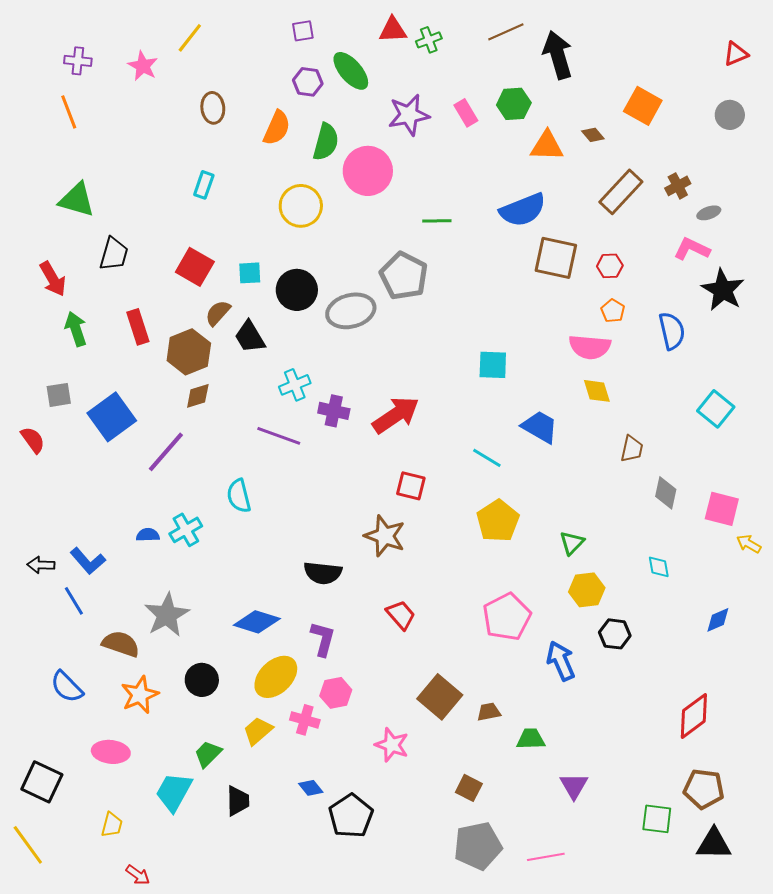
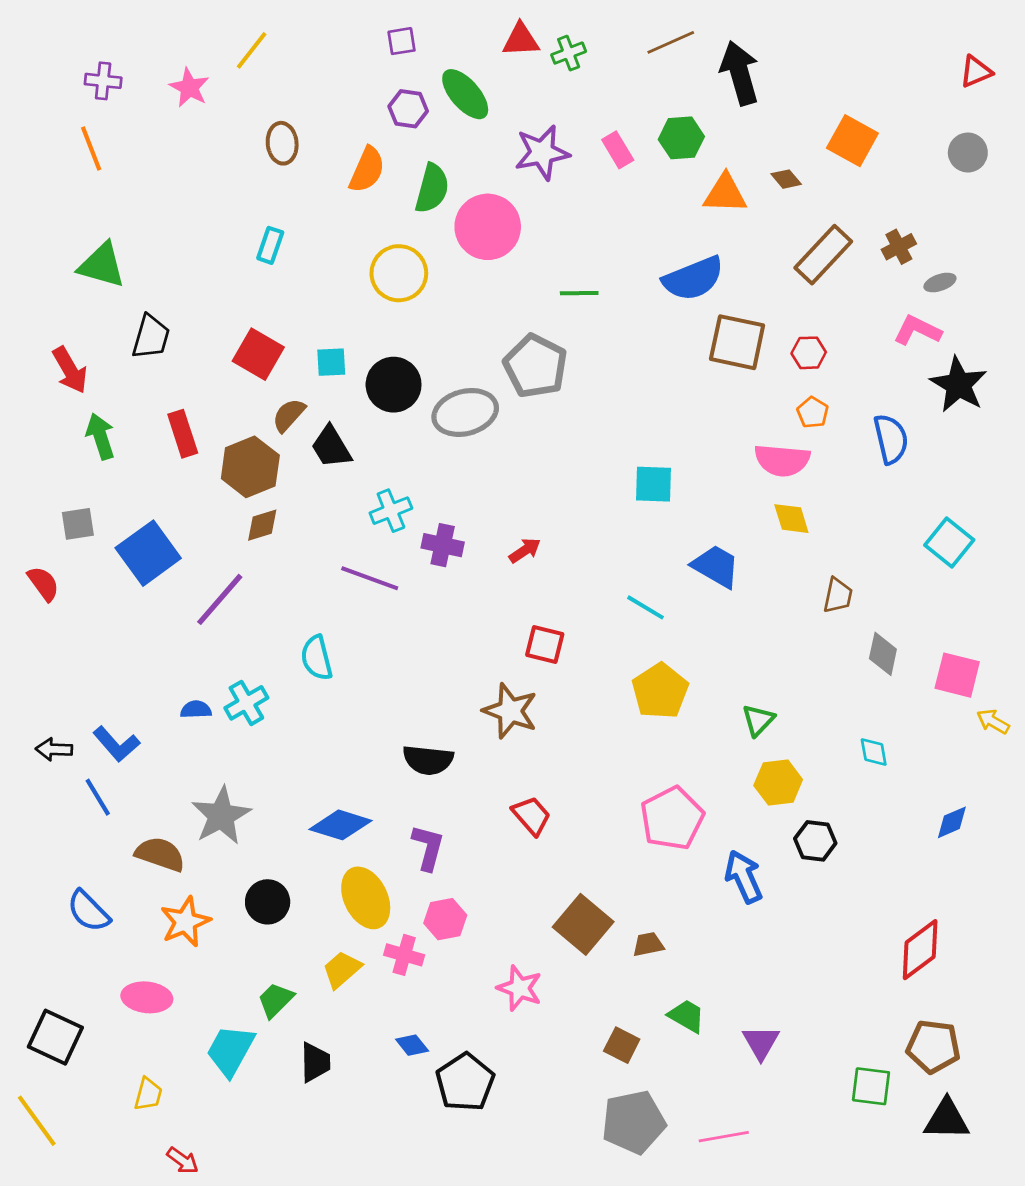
red arrow: (396, 415) -> (525, 550), size x0.5
yellow ellipse: (276, 677) -> (366, 898), turned -72
green trapezoid: (531, 739) -> (687, 1016), moved, turned 32

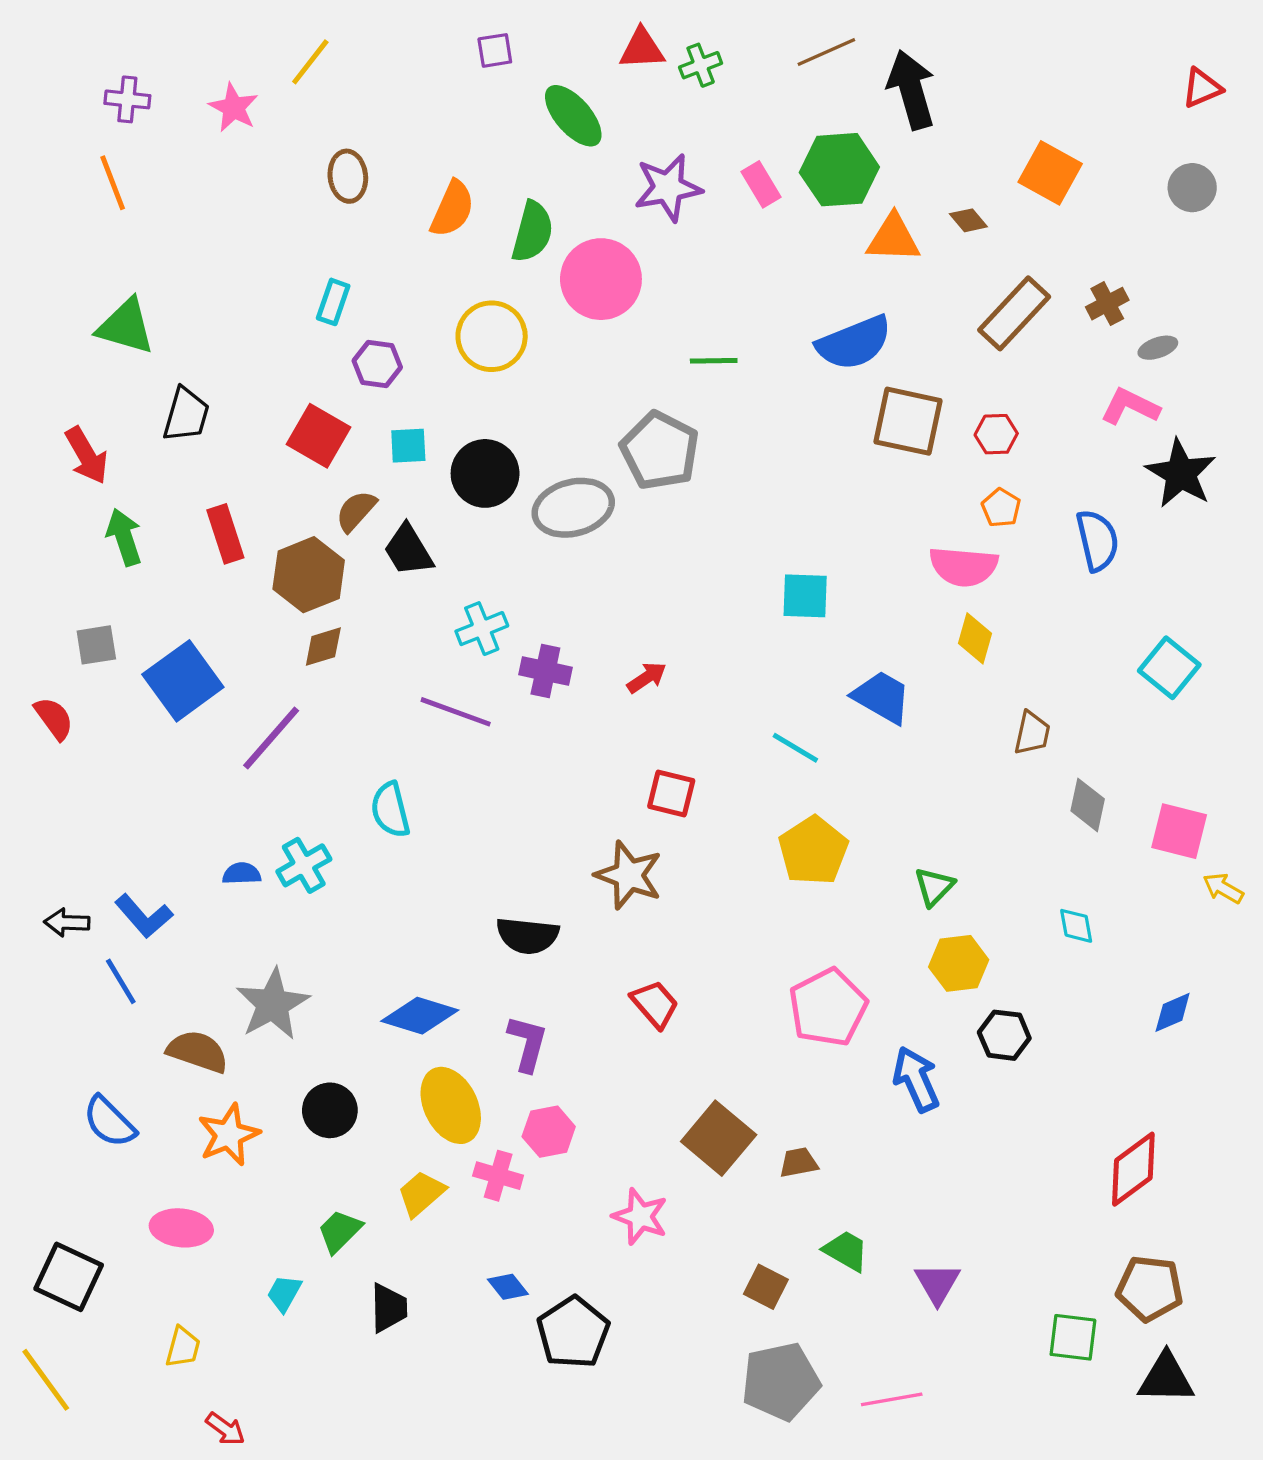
purple hexagon: (408, 109) -> (377, 364), moved
green hexagon: (681, 138) -> (839, 170), size x1.4
yellow diamond: (791, 519) -> (975, 638), turned 33
cyan trapezoid: (230, 1050) -> (284, 1293), size x0.6

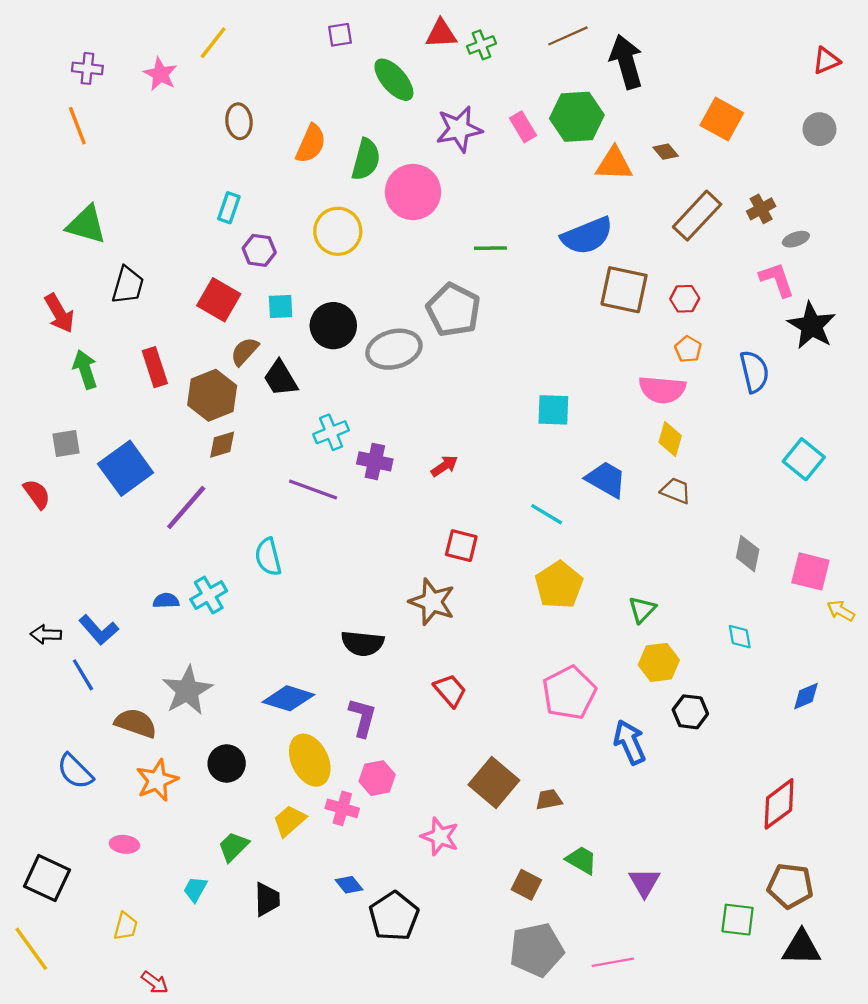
pink L-shape: (1130, 406) -> (777, 280), turned 45
brown trapezoid: (1032, 733) -> (676, 491), moved, turned -80
pink ellipse: (181, 1228) -> (124, 844), size x0.7

